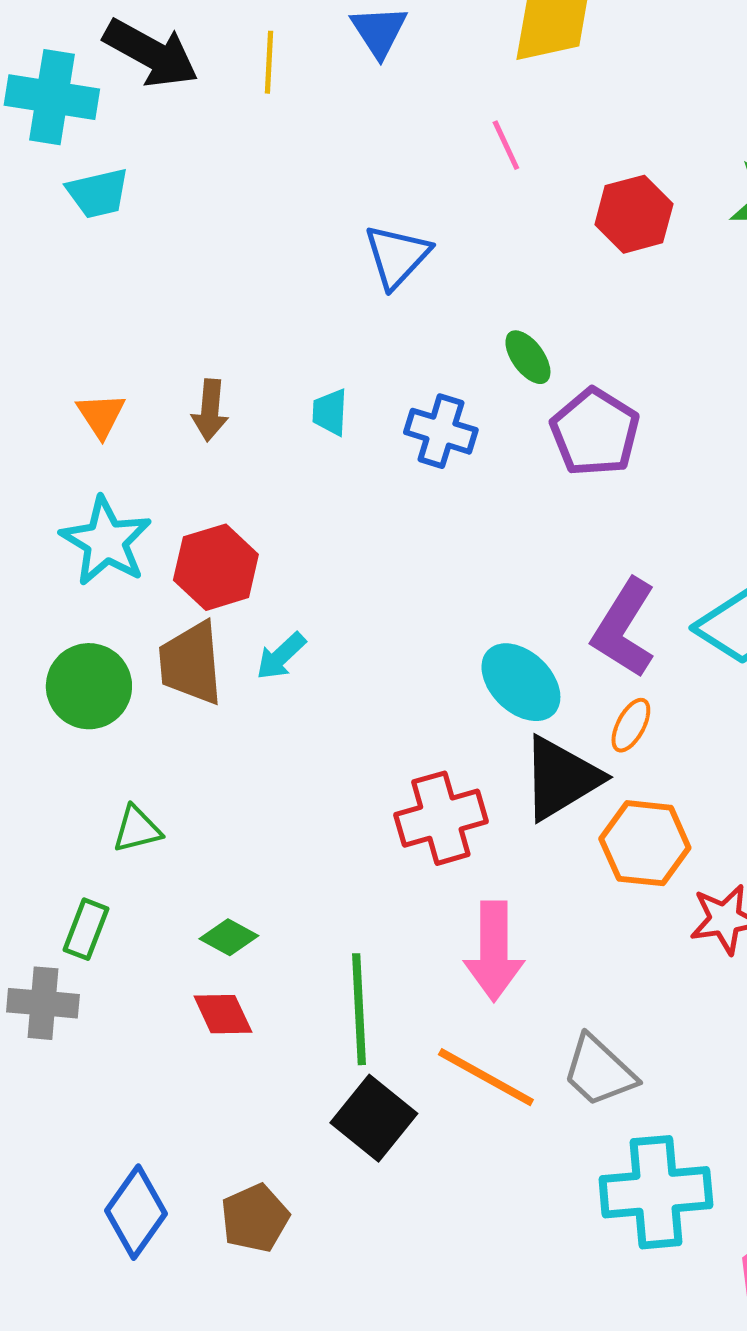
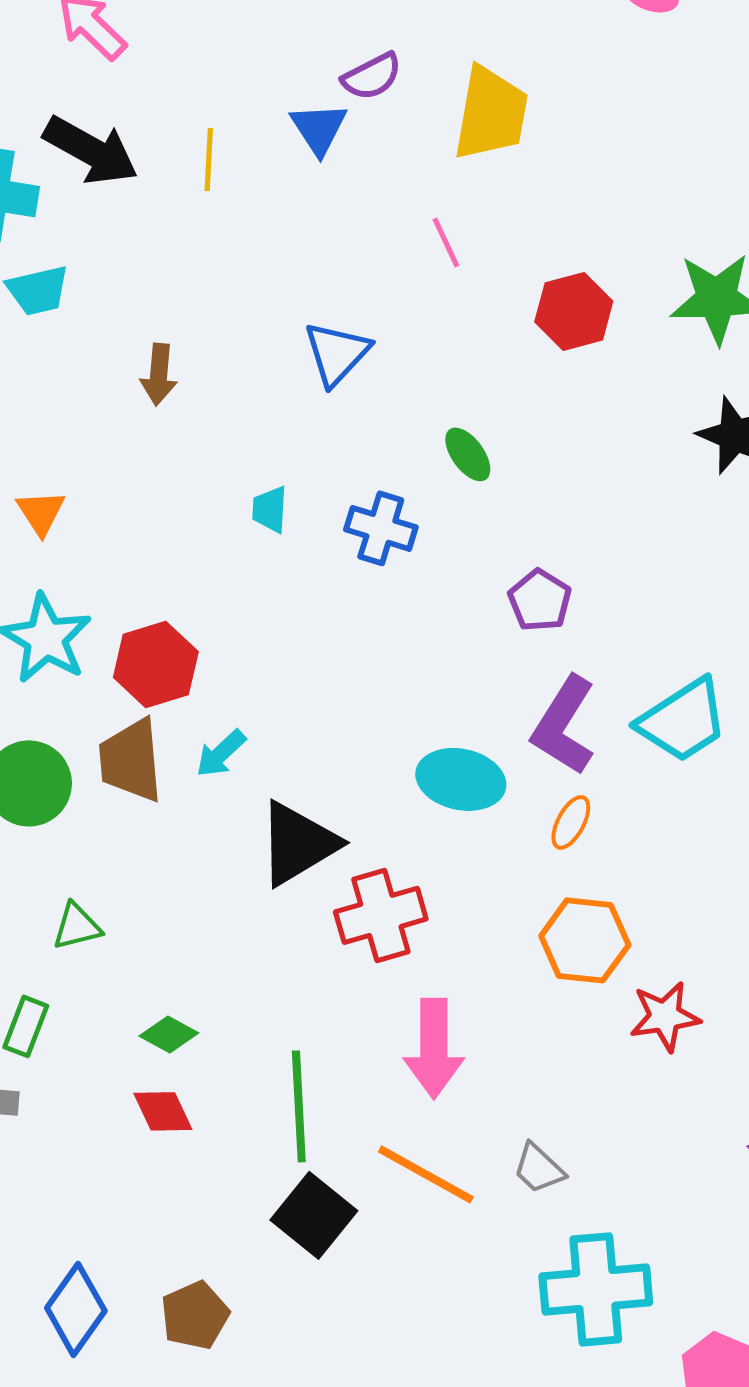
brown arrow: (210, 410) -> (159, 374), moved
purple pentagon: (595, 432) -> (540, 600), moved, size x0.7
cyan ellipse: (521, 682) -> (461, 779), turned -32
black triangle: (561, 778) -> (298, 843), moved
gray trapezoid: (599, 1071) -> (539, 1168), size x0.7

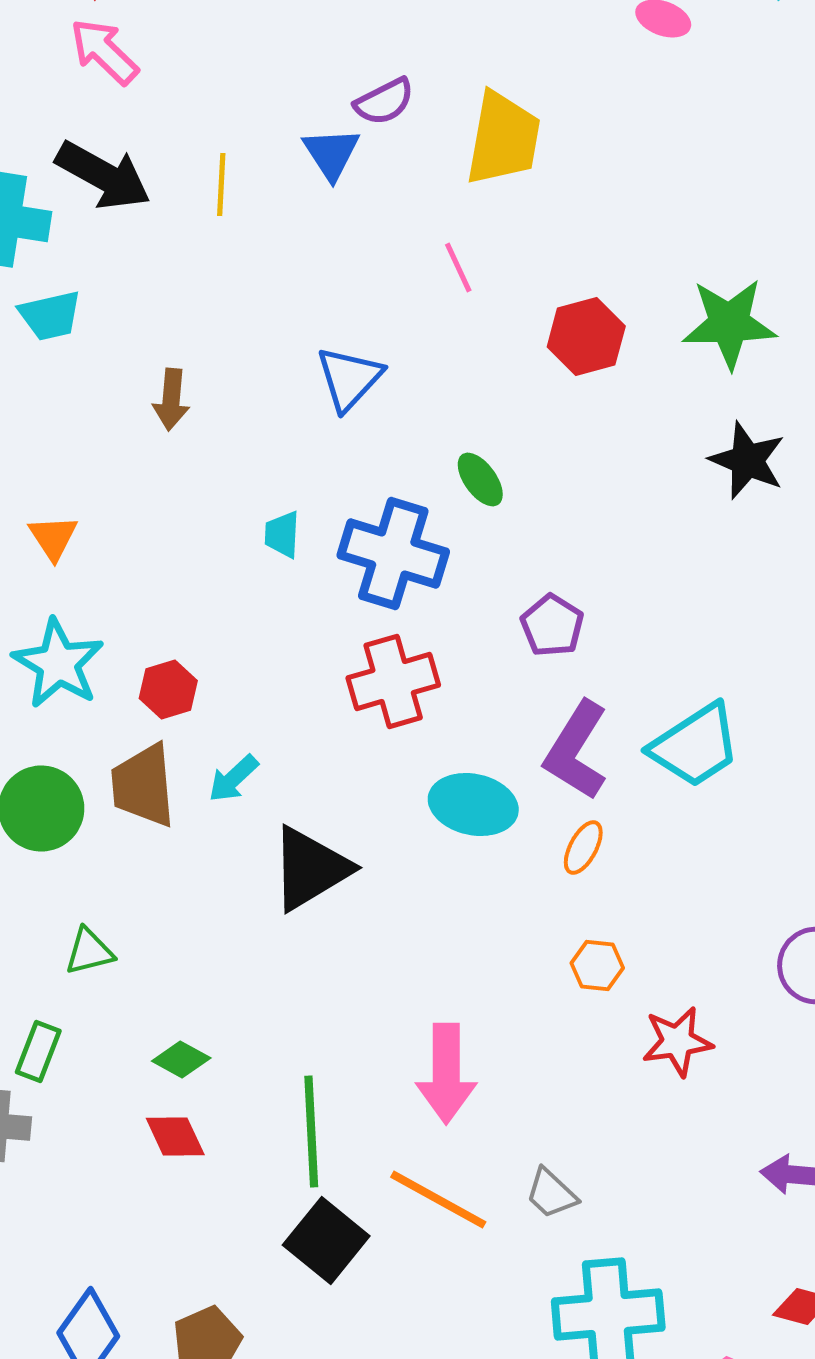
blue cross: (381, 528) -> (393, 554), size x1.5
red hexagon: (156, 664) -> (168, 690), size x0.7
red cross: (381, 915) -> (393, 682), moved
orange hexagon: (585, 940) -> (597, 966), size x0.6

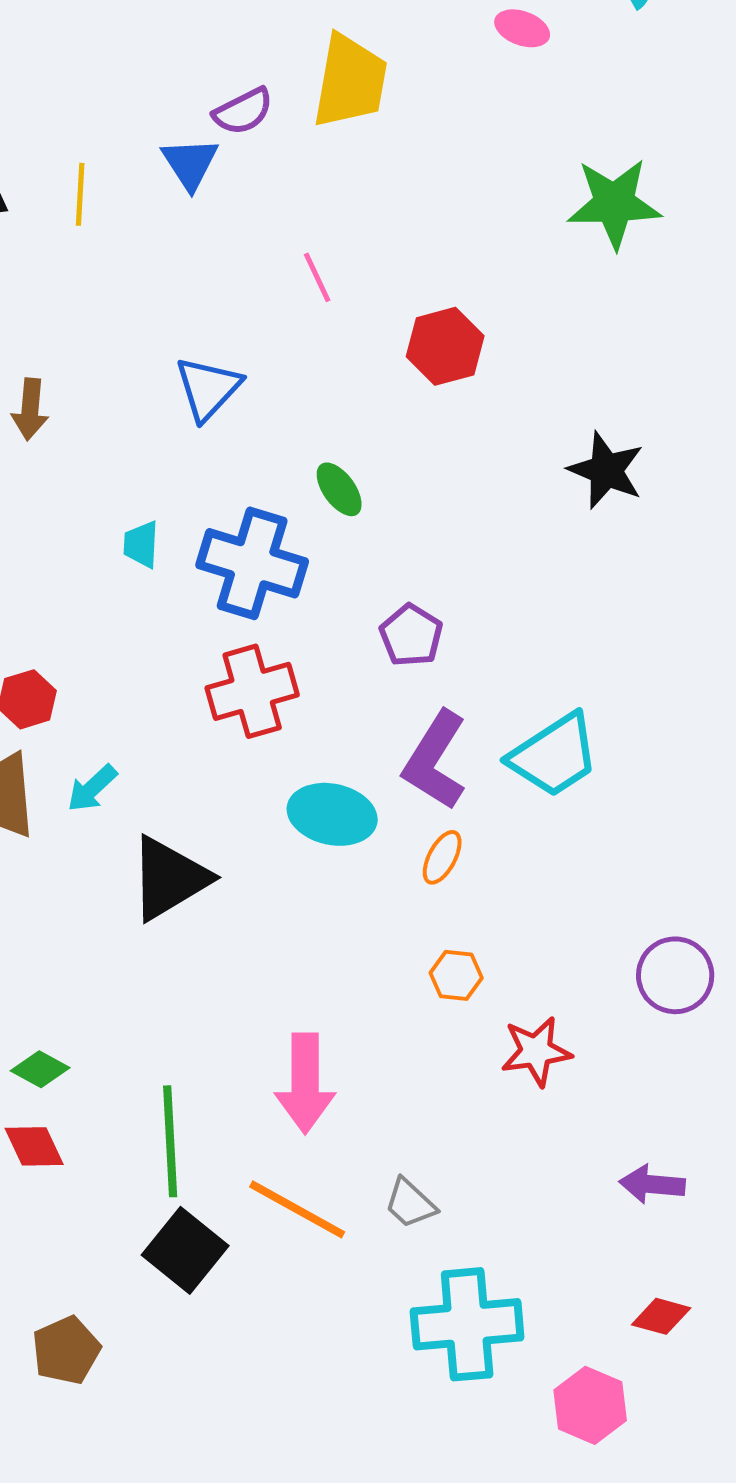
yellow trapezoid: (503, 138) -> (350, 81), moved
green star: (729, 324) -> (614, 203), moved

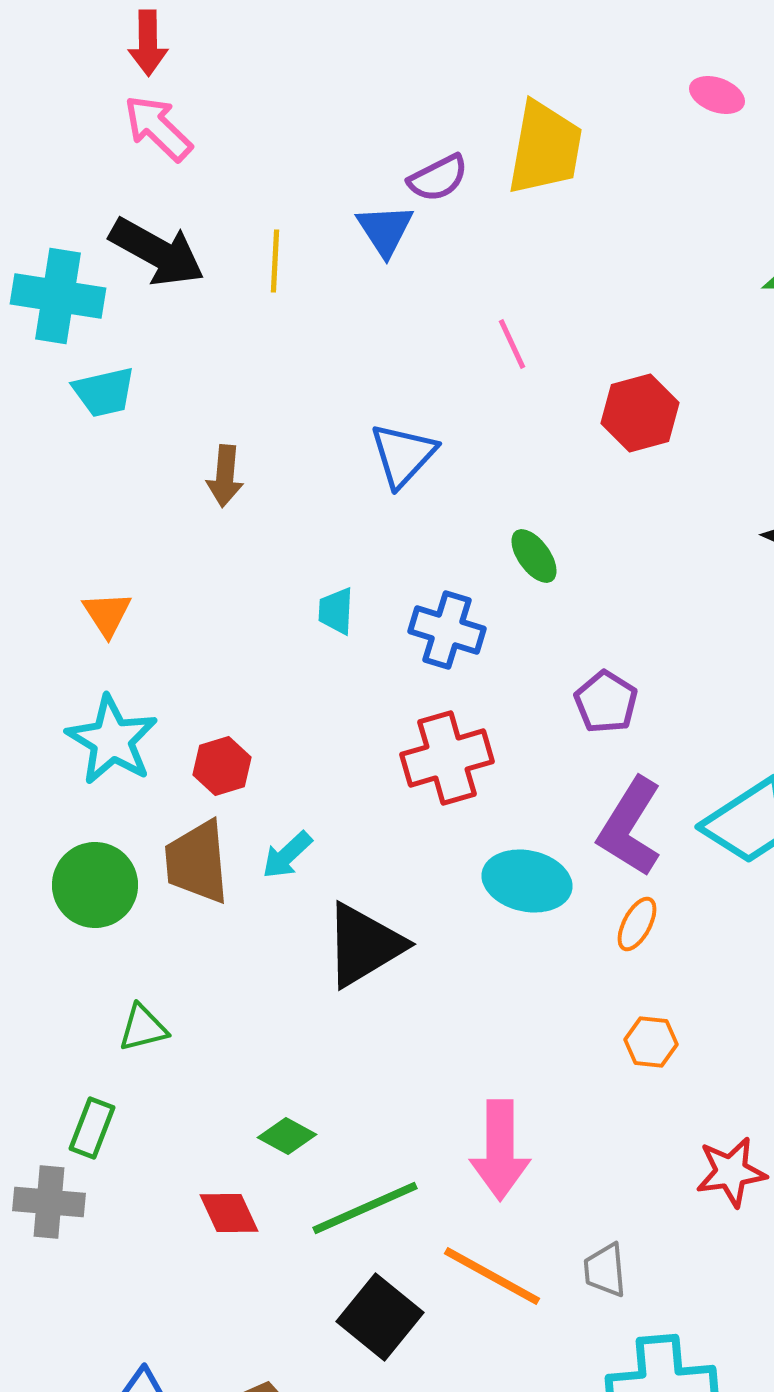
blue cross: (252, 563) -> (447, 630), size x0.7
red star: (536, 1051) -> (731, 1172), moved
green diamond: (40, 1069) -> (287, 1136), moved
green line: (170, 1141) -> (365, 1208), turned 69
gray trapezoid: (410, 1203) -> (605, 1270), turned 42

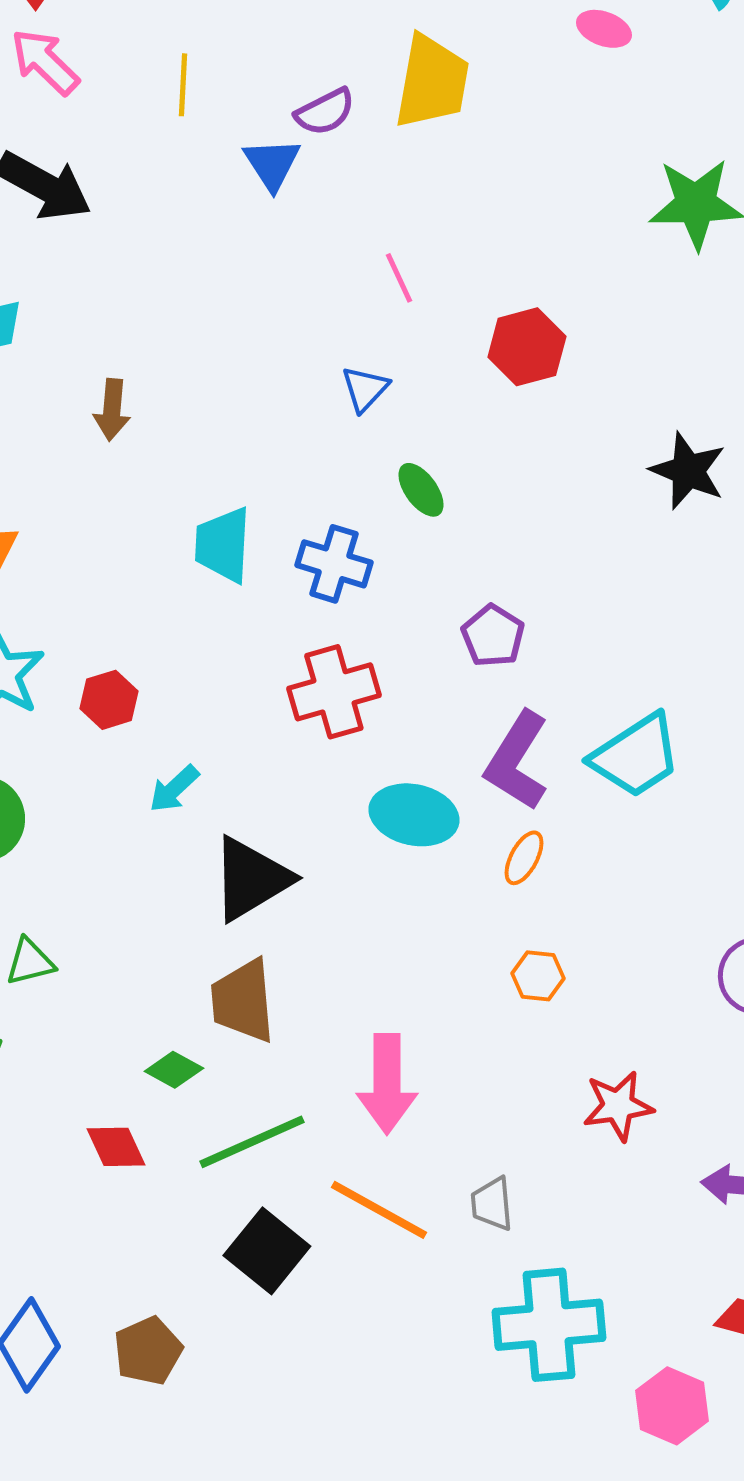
yellow line: (275, 261) -> (183, 85), moved
blue triangle: (403, 455) -> (365, 389), moved, size x0.7
cyan trapezoid: (336, 611) -> (223, 545), size x1.6
brown trapezoid: (197, 862) -> (243, 1001), moved

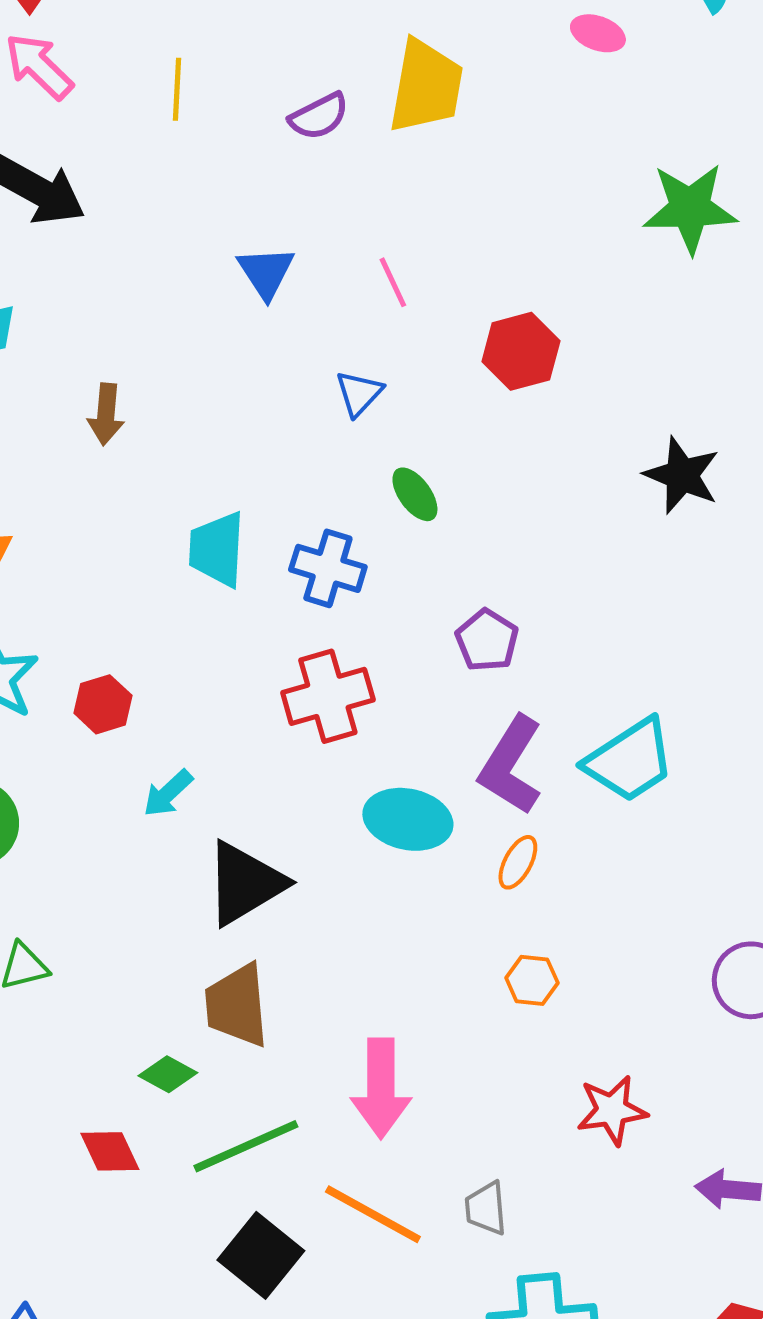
blue triangle: (272, 164) -> (266, 272), moved

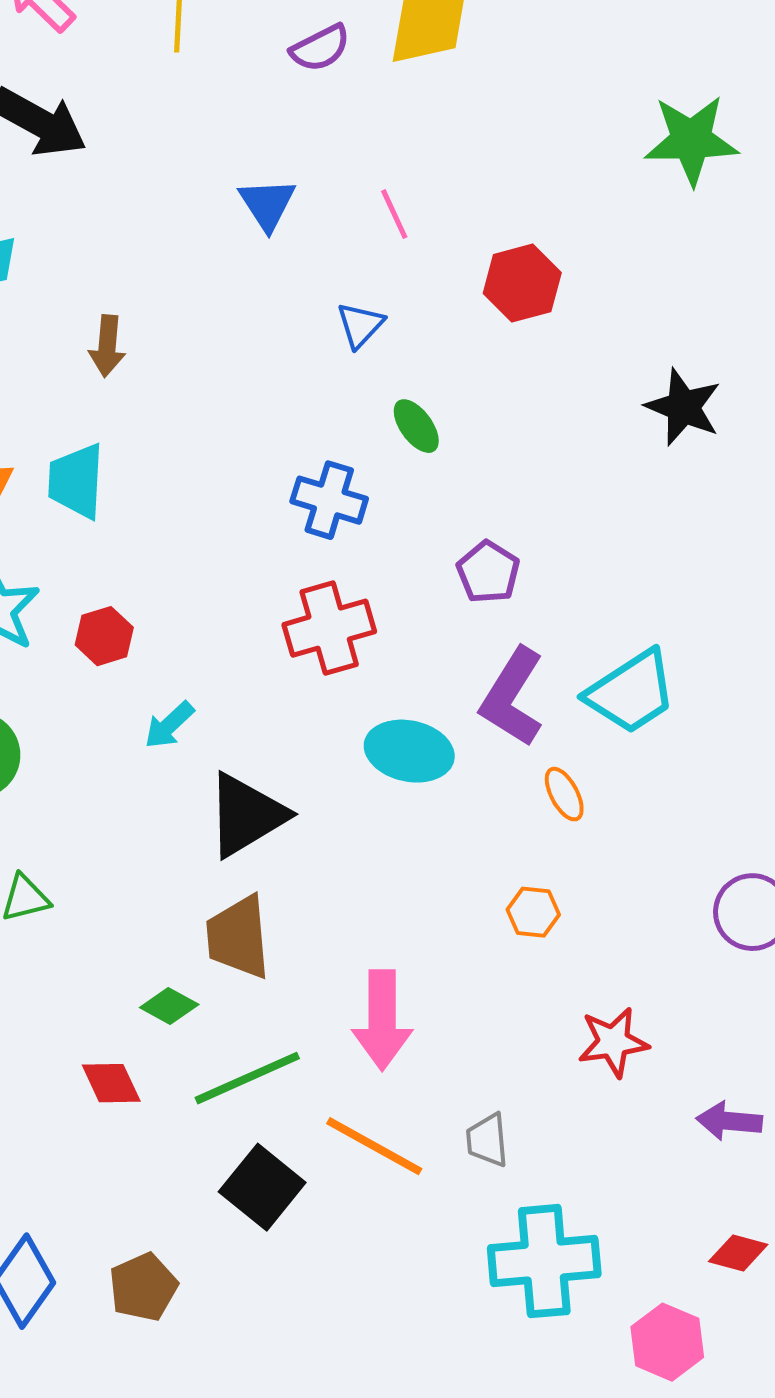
cyan trapezoid: (217, 549) -> (76, 481), moved
orange ellipse: (518, 862) -> (564, 794), moved, turned -56

